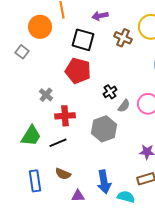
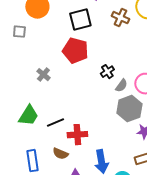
black square: (83, 40) -> (80, 20), turned -30
gray square: (22, 52) -> (19, 32), turned -32
red cross: (65, 116) -> (77, 135), moved
gray hexagon: (104, 129) -> (129, 109), moved

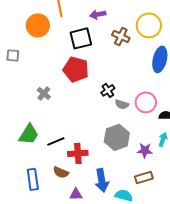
gray square: (19, 32) -> (13, 55), moved
gray semicircle: (121, 86) -> (122, 104), turned 72
gray hexagon: (129, 109) -> (117, 137), moved

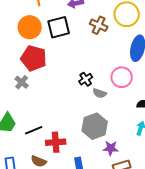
orange circle: (38, 25) -> (30, 27), moved
red pentagon: (76, 69) -> (34, 58), moved
pink circle: (146, 102) -> (122, 77), moved
purple star: (145, 150) -> (111, 148), moved

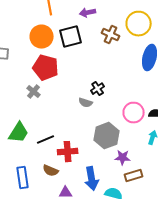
pink circle: (122, 77) -> (134, 113), moved
gray semicircle: (100, 93) -> (86, 103), moved

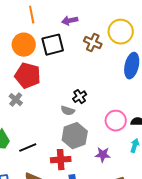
gray hexagon: (107, 136) -> (75, 136), moved
red cross: (68, 152) -> (61, 160), moved
purple star: (123, 158) -> (103, 155), moved

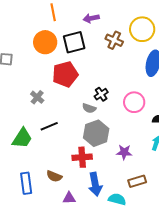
red pentagon: (28, 76) -> (65, 74), moved, turned -30
pink circle: (116, 121) -> (134, 102), moved
black line: (28, 148) -> (49, 126), moved

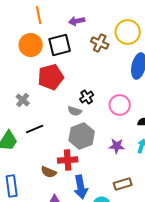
purple star: (124, 152) -> (117, 146), moved
brown semicircle: (54, 176) -> (49, 172), moved

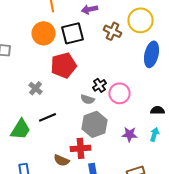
pink circle: (120, 105) -> (120, 93), moved

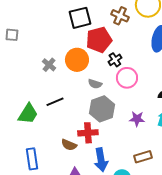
orange circle: (44, 33) -> (77, 60), moved
red pentagon: (64, 65) -> (99, 40), moved
black cross: (100, 85) -> (115, 60), moved
gray cross: (36, 88) -> (49, 65), moved

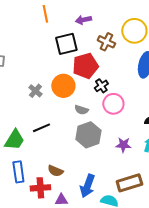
red cross: (88, 133) -> (40, 188), moved
brown rectangle: (143, 157) -> (129, 183), size x1.4
blue rectangle: (32, 159) -> (18, 172), moved
blue arrow: (101, 160) -> (87, 186), turned 30

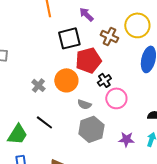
purple arrow: (83, 20) -> (86, 14), turned 56
black line: (41, 128) -> (44, 122), turned 60

